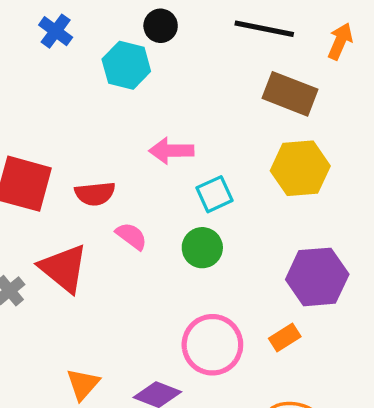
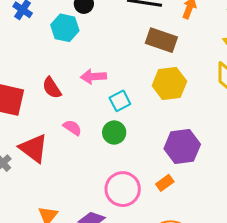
red semicircle: (95, 194) -> (52, 88), moved, turned 65

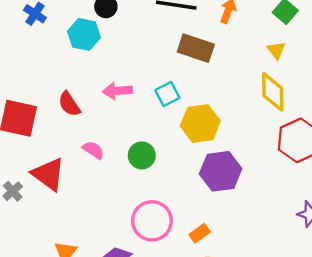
yellow hexagon: (169, 83) -> (200, 123), moved
cyan square: (120, 101) -> (167, 94), moved
orange rectangle: (165, 183) -> (200, 233), moved

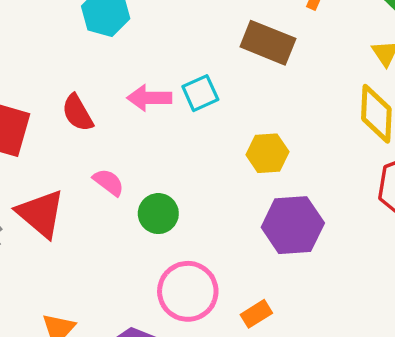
cyan square: (167, 94) -> (200, 93), moved
yellow hexagon: (200, 123) -> (267, 153), size x0.7
green circle: (142, 155) -> (158, 214), moved

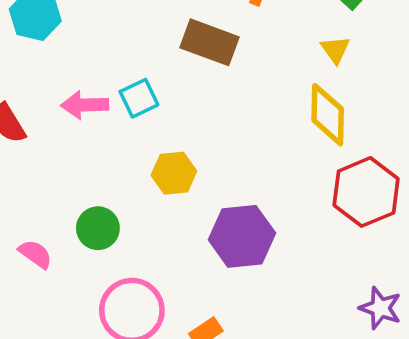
yellow hexagon: (267, 153) -> (174, 173), moved
pink semicircle: (108, 182) -> (35, 254), moved

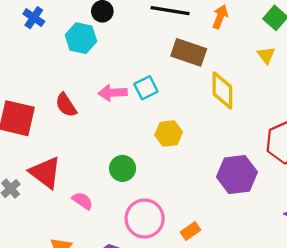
yellow diamond: (328, 115) -> (222, 90), moved
purple hexagon: (242, 236) -> (237, 175), moved
pink semicircle: (35, 254) -> (82, 201), moved

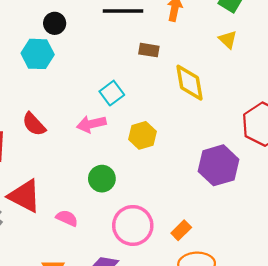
brown rectangle: (189, 52) -> (149, 50), size x0.6
pink arrow: (113, 93) -> (91, 124), moved

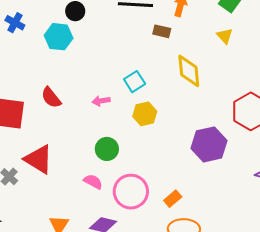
brown rectangle: (149, 50) -> (162, 31), moved
cyan square: (112, 93) -> (135, 82), moved
pink arrow: (91, 124) -> (101, 101), size x0.7
pink semicircle: (67, 218) -> (93, 182), moved

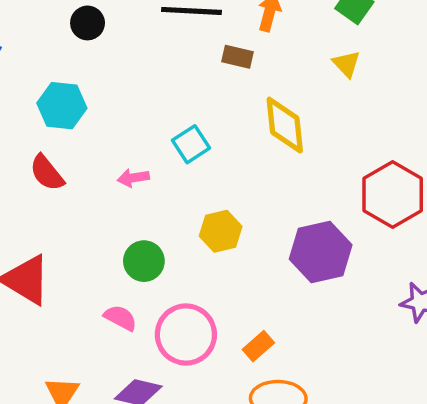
cyan hexagon: (59, 37) -> (62, 106), moved
yellow hexagon: (145, 114) -> (221, 231), moved

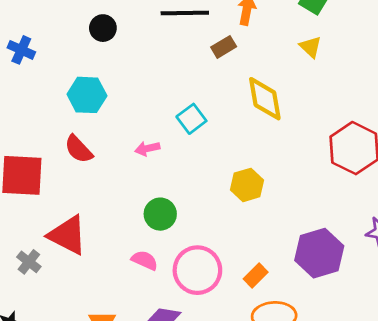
brown rectangle: (237, 57) -> (224, 47), turned -40
yellow hexagon: (221, 231) -> (247, 185), moved
purple hexagon: (321, 252) -> (319, 253), moved

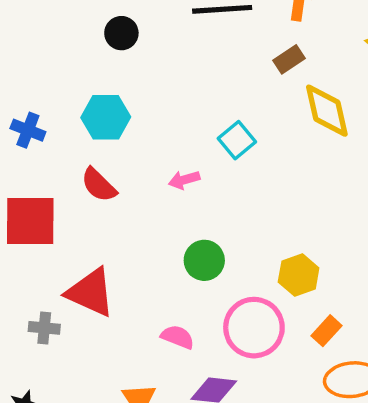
brown rectangle: (224, 47) -> (289, 59), moved
blue cross: (21, 50) -> (28, 130), moved
yellow hexagon: (247, 185) -> (299, 275), moved
pink semicircle: (145, 260) -> (178, 337), moved
gray cross: (29, 262) -> (44, 328), turned -30

